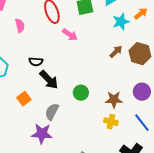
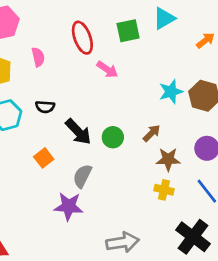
cyan star: (121, 22) -> (171, 92), moved
brown arrow: (116, 52) -> (152, 133), moved
black semicircle: (36, 62) -> (45, 107), moved
green circle: (81, 93) -> (113, 137), moved

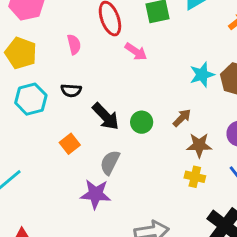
pink semicircle: (38, 57) -> (74, 44), moved

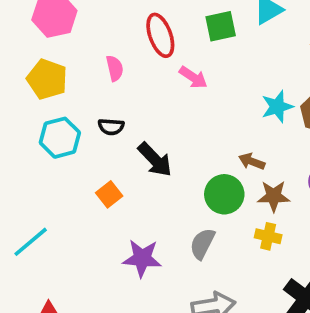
brown arrow: (182, 118) -> (252, 161), turned -114
green circle: (142, 122) -> (224, 194), moved, size x1.4
gray semicircle: (110, 162) -> (202, 244), moved

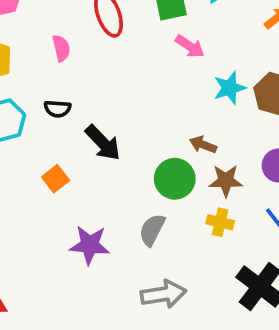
pink arrow: (193, 77) -> (190, 46), moved

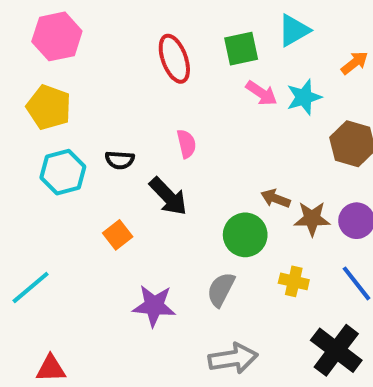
pink semicircle: (61, 48) -> (186, 144), moved
cyan star: (230, 88) -> (304, 97), moved
brown star: (226, 181) -> (312, 219), moved

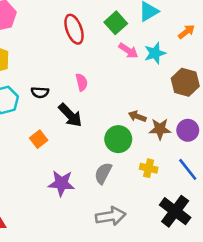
green square: (241, 49) -> (116, 23), turned -30

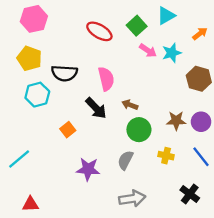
red ellipse: (74, 29) -> (99, 31), turned -40
pink semicircle: (82, 82) -> (106, 79), size x1.5
black semicircle: (40, 92) -> (64, 73), moved, size x1.6
brown arrow: (137, 116) -> (130, 105), moved
black cross: (175, 211) -> (190, 194), size x0.7

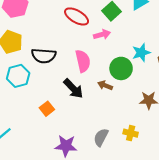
pink arrow: (148, 51) -> (102, 35), moved, turned -49
cyan star: (172, 53) -> (141, 53), moved
green circle: (139, 130) -> (121, 68), moved
yellow cross: (166, 156) -> (131, 133), moved

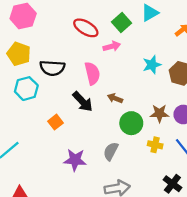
green circle: (121, 68) -> (131, 123), moved
yellow cross: (131, 133) -> (155, 145), moved

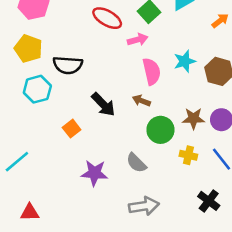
pink semicircle: (92, 73) -> (152, 71), moved
gray semicircle: (111, 151) -> (136, 163), turned -72

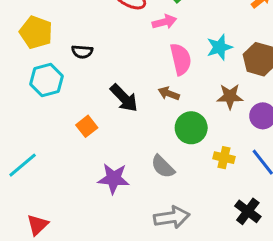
black semicircle: (68, 65) -> (82, 52), size x0.6
brown star: (193, 118) -> (230, 96), moved
red triangle: (30, 212) -> (37, 225), turned -42

